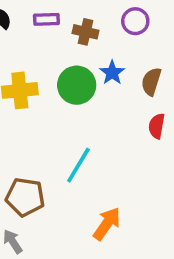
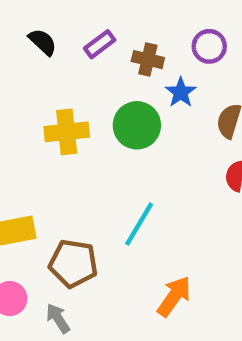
purple rectangle: (46, 19) -> (100, 44), turned -35
blue star: (112, 73) -> (181, 92), moved

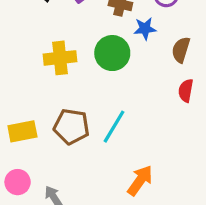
blue star: (181, 92) -> (145, 29), turned 30
brown pentagon: (73, 263) -> (71, 127), moved

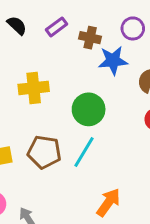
blue star: (145, 29) -> (113, 61), size x1.4
green circle: (112, 53) -> (89, 109), moved

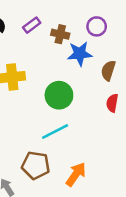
brown pentagon: (44, 152) -> (36, 165), moved
cyan line: (84, 152) -> (55, 132), turned 32

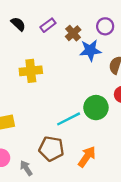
brown cross: (60, 34) -> (73, 33), turned 35
green circle: (59, 95) -> (96, 108), moved

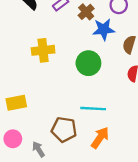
green circle: (96, 108) -> (88, 63), moved
cyan line: (69, 119) -> (93, 109), moved, turned 30

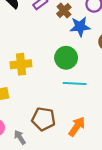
yellow cross: (43, 50) -> (21, 64), moved
cyan line: (93, 109) -> (75, 84), moved

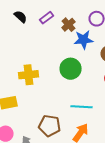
cyan line: (75, 84) -> (82, 107), moved

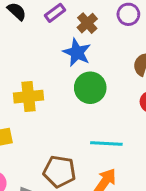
blue star: (84, 40) -> (77, 52), moved, turned 30

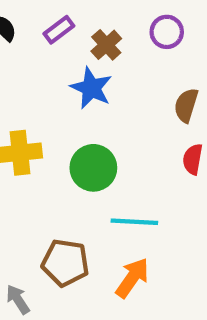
green circle: (90, 88) -> (93, 168), moved

